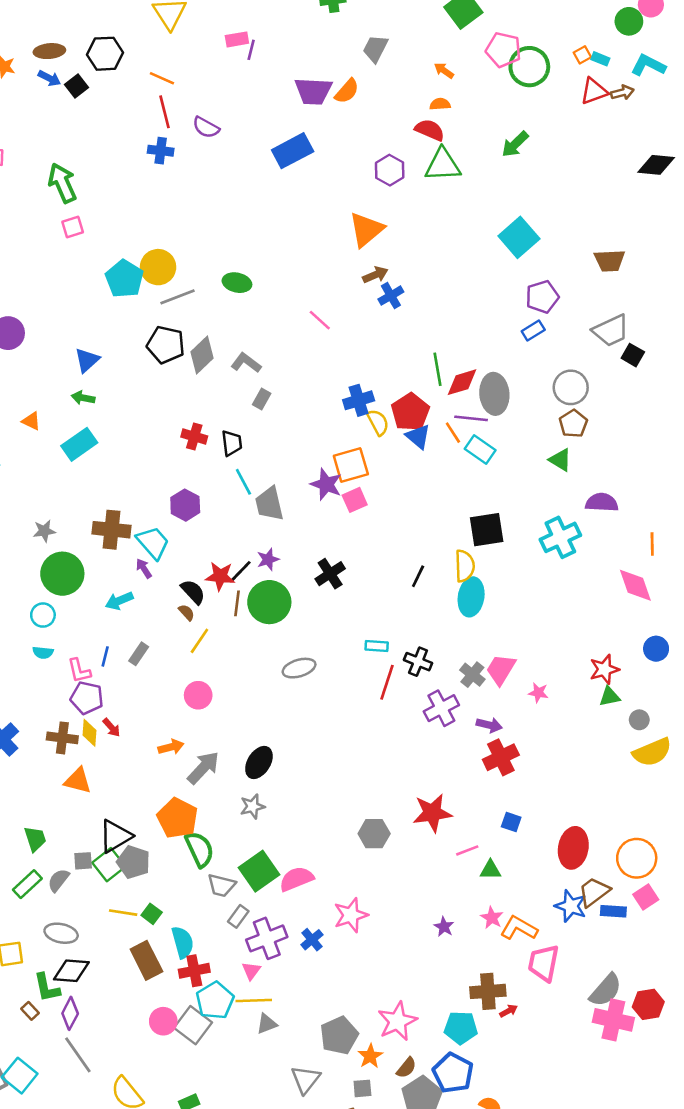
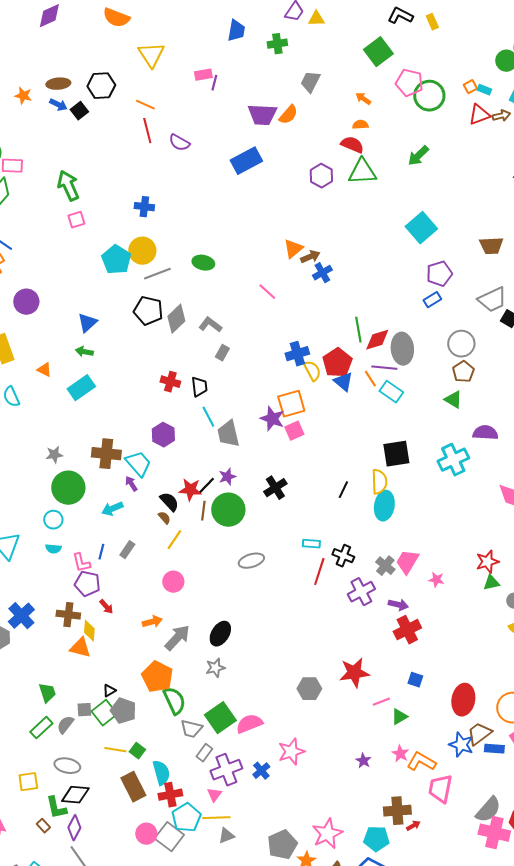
blue cross: (161, 151) -> (144, 207), moved
orange triangle: (366, 230) -> (293, 249), moved, size x0.7
yellow diamond: (90, 733) -> (89, 631), moved
black triangle: (115, 836) -> (109, 691), size x0.5
green triangle: (490, 870) -> (399, 717), turned -30

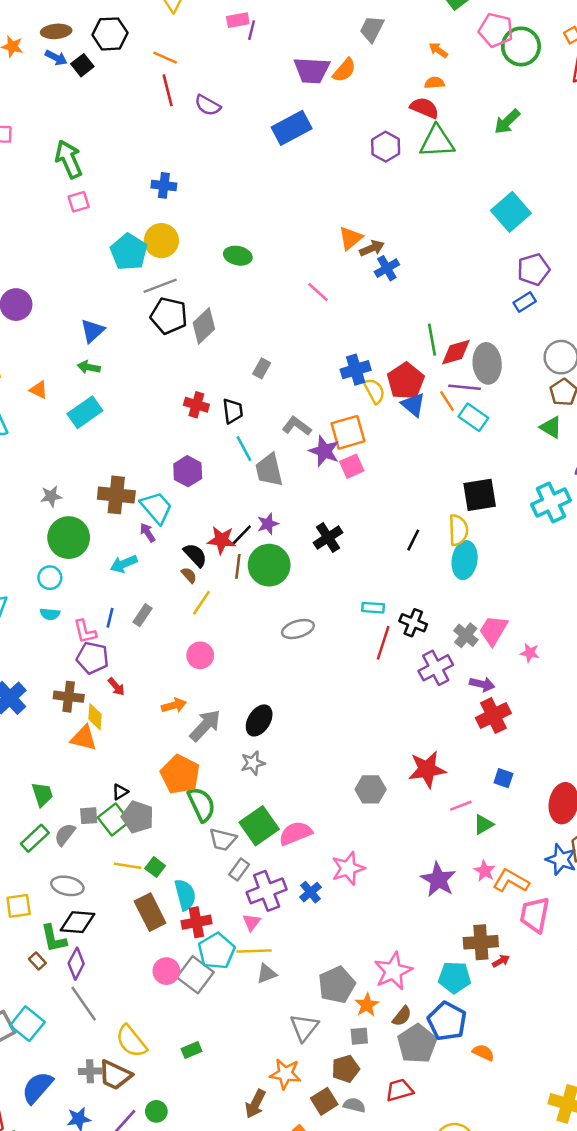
gray line: (157, 274) -> (160, 286), moved
gray L-shape: (210, 325) -> (297, 426), moved
purple star: (363, 761) -> (438, 880), size x1.8

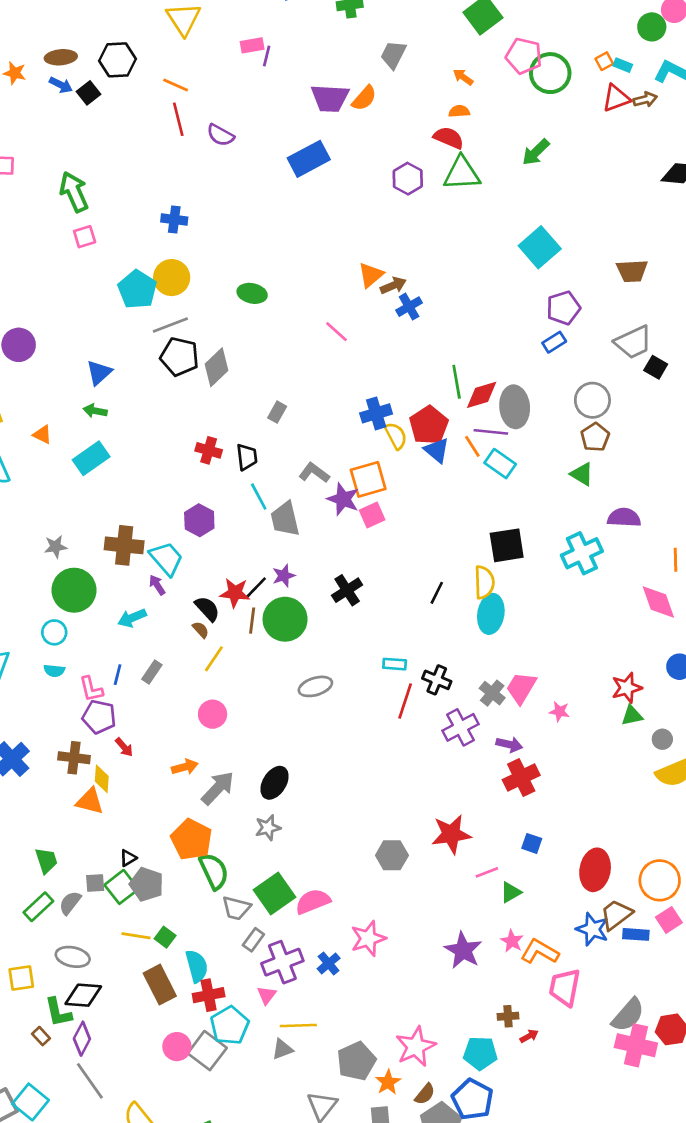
brown cross: (481, 942) -> (508, 1016), size x0.6
yellow line: (254, 951) -> (298, 1025), moved

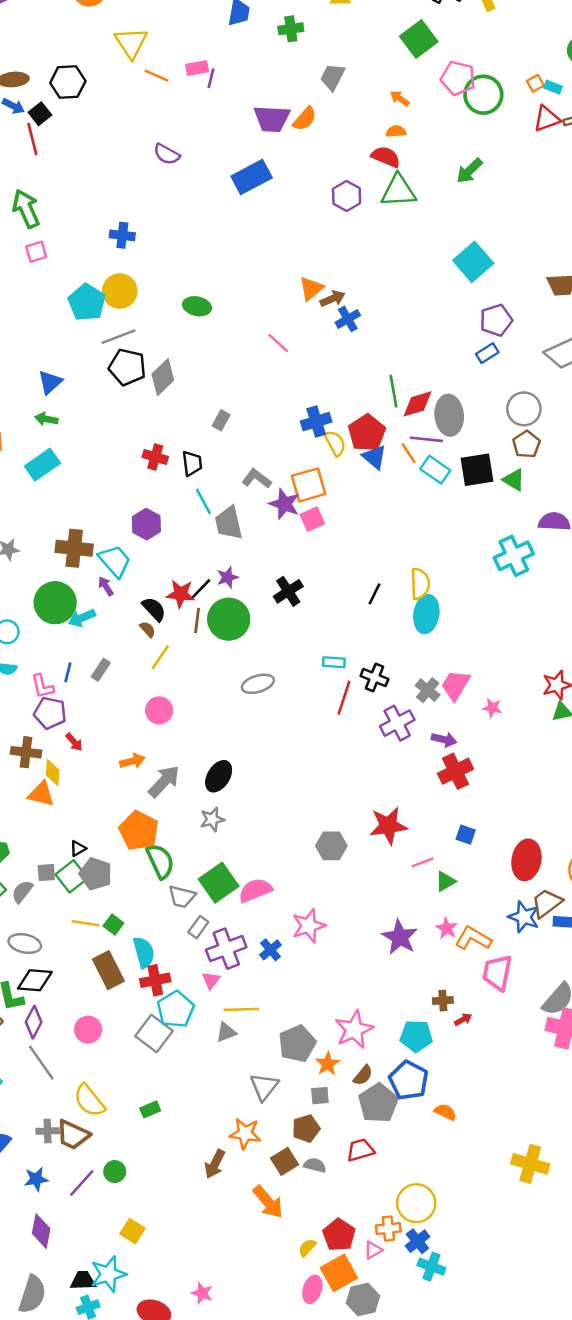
orange line: (176, 85) -> (157, 76), moved
red line: (178, 119) -> (32, 139), moved
black square: (507, 545) -> (477, 470), moved
green circle: (74, 590) -> (55, 603), moved
pink circle: (177, 1047) -> (88, 1030), moved

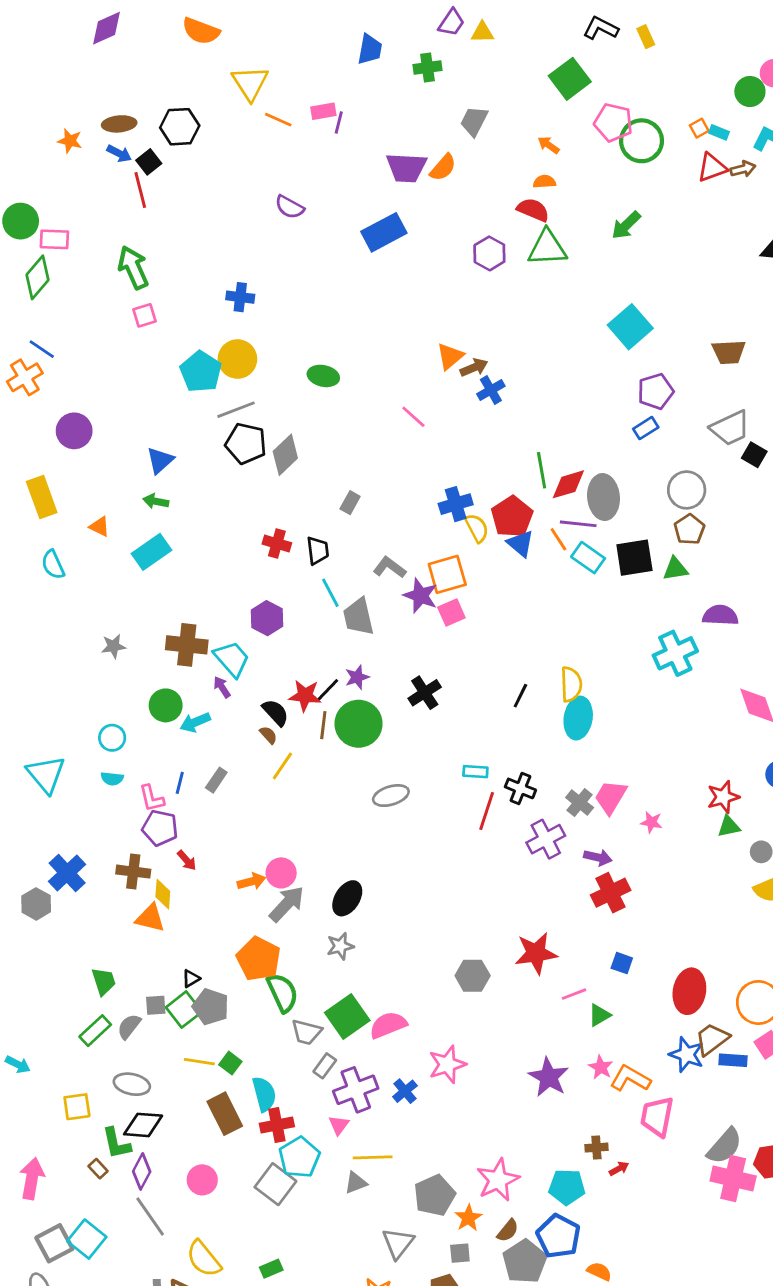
green triangle: (514, 480) -> (675, 569), turned -40
green circle: (55, 603) -> (166, 705), size x0.7
pink circle: (159, 710) -> (281, 873), moved

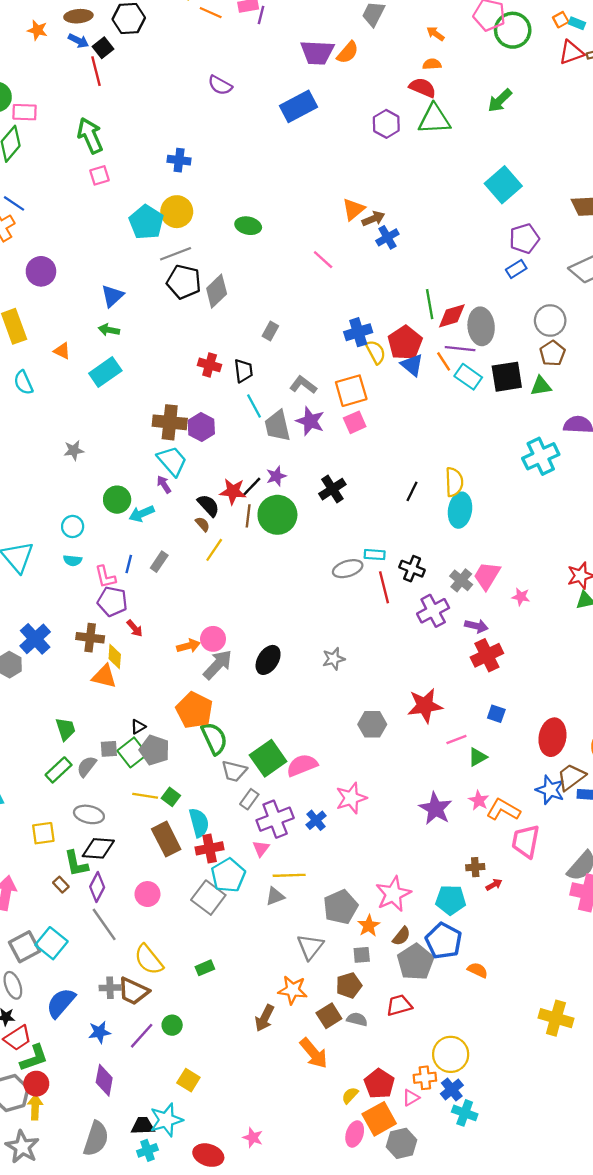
purple star: (420, 596) -> (310, 421), moved
brown cross: (187, 645) -> (170, 422), moved
gray ellipse: (391, 796) -> (348, 569), moved
red line: (487, 811) -> (384, 587), turned -32
gray star: (340, 946) -> (334, 659), moved

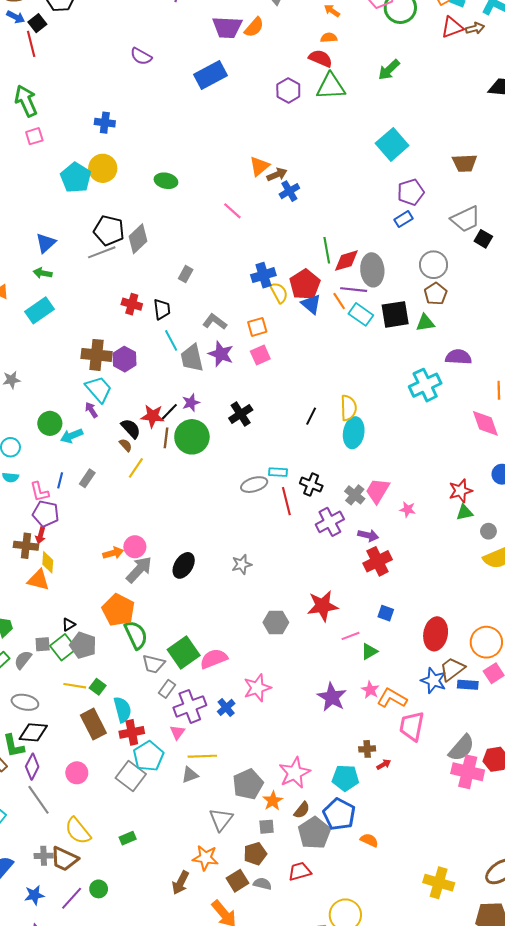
gray line: (176, 254) -> (102, 252), moved
orange square: (351, 391) -> (257, 327), size x0.7
red arrow: (135, 628) -> (41, 535), moved, turned 56

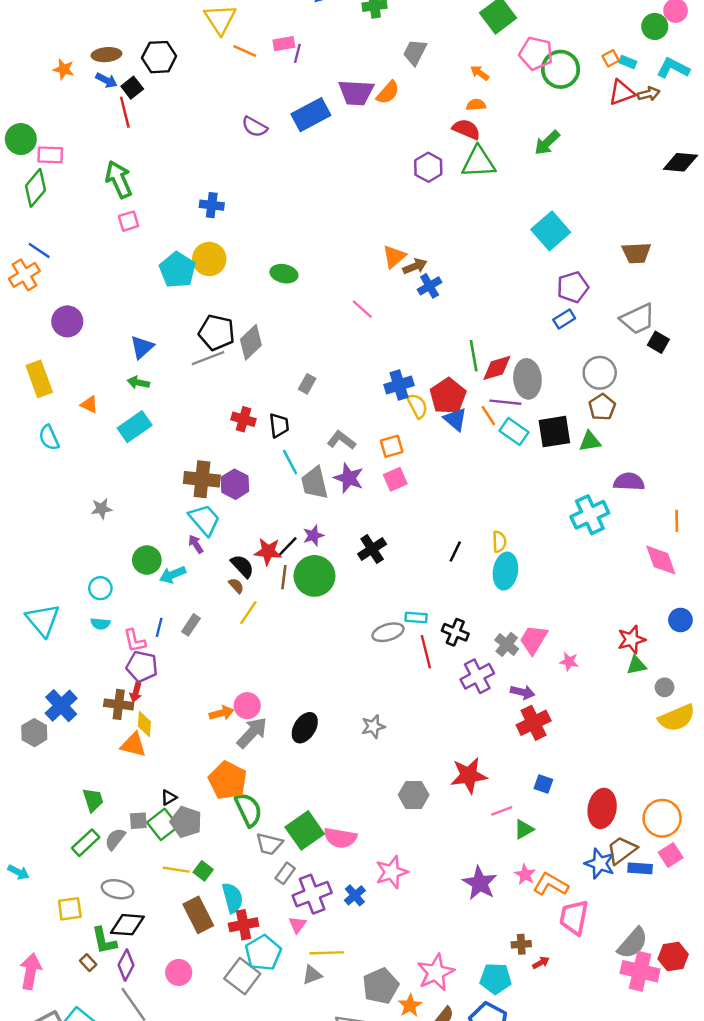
blue rectangle: (211, 75) -> (311, 115), moved
yellow semicircle: (348, 408) -> (499, 542), size x0.7
pink semicircle: (214, 659) -> (340, 838), turned -148

